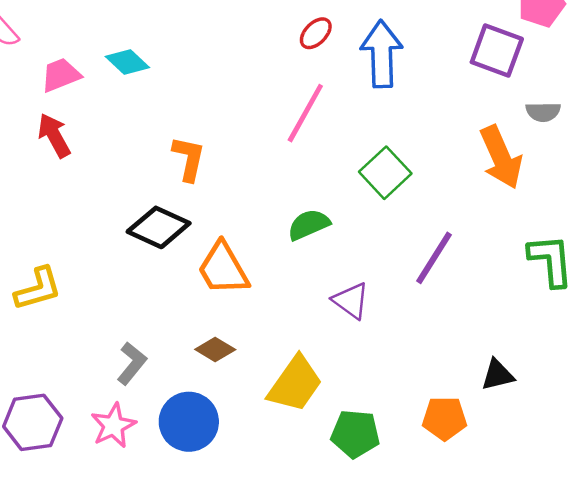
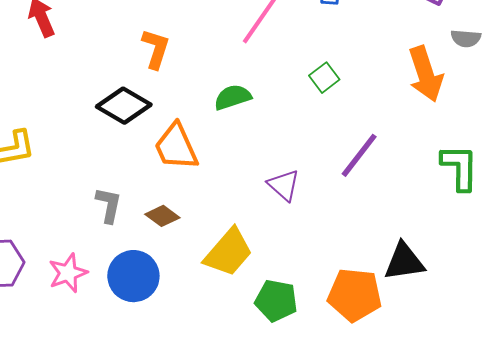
green square: (385, 173) -> (324, 78), size x0.7
green semicircle: (309, 225) -> (233, 97), moved
gray L-shape: (132, 363) -> (109, 205), moved, turned -33
black triangle: (498, 375) -> (404, 262), size x1.4
orange pentagon: (445, 418) -> (355, 295), size x1.4

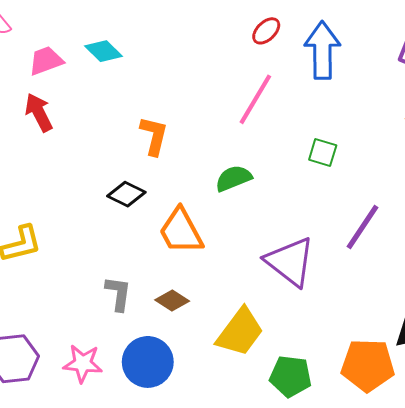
green square: (324, 78) -> (323, 153), turned -32
black diamond: (124, 106) -> (126, 194), size x0.7
purple triangle: (284, 185) -> (290, 262), size x1.6
pink star: (68, 273) -> (83, 363), turned 30

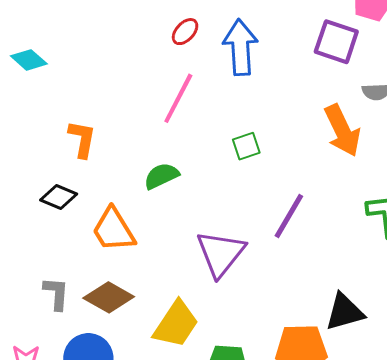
green square: (323, 153) -> (246, 146), turned -32
purple triangle: (290, 262) -> (221, 253), turned 34
brown diamond: (172, 300) -> (109, 297), size x1.5

